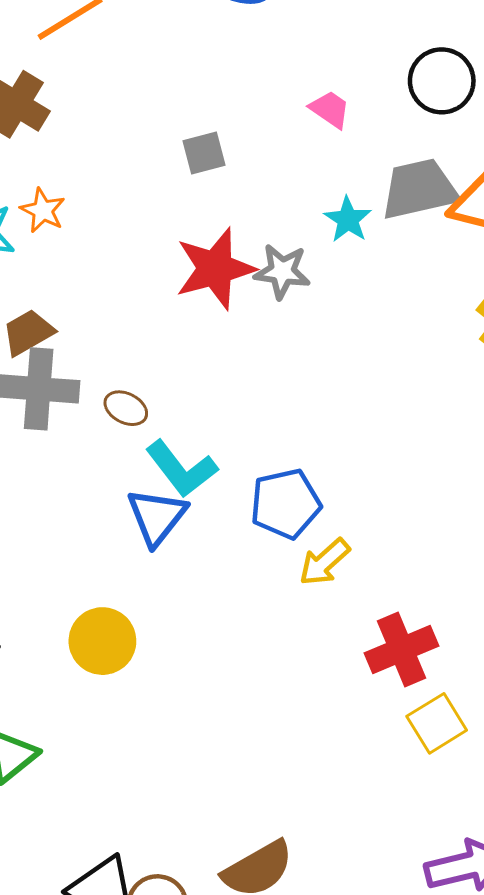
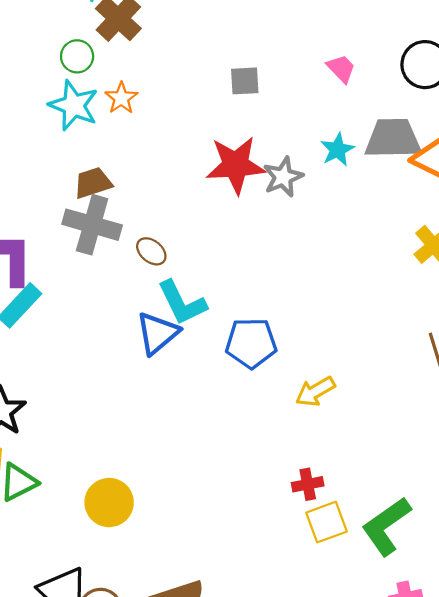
gray star: (282, 271) -> (283, 177), turned 30
yellow arrow: (324, 562) -> (315, 391), moved
yellow circle: (102, 641) -> (109, 503), moved
red cross: (402, 650) -> (308, 484), moved, size x0.6

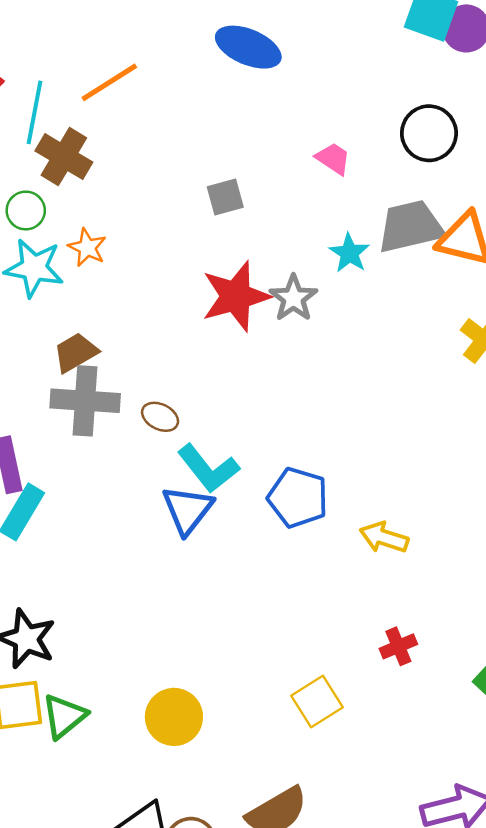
blue pentagon: (251, 343) -> (298, 498), turned 30
yellow arrow: (315, 391) -> (384, 538), turned 60
yellow square: (327, 522) -> (317, 701), moved

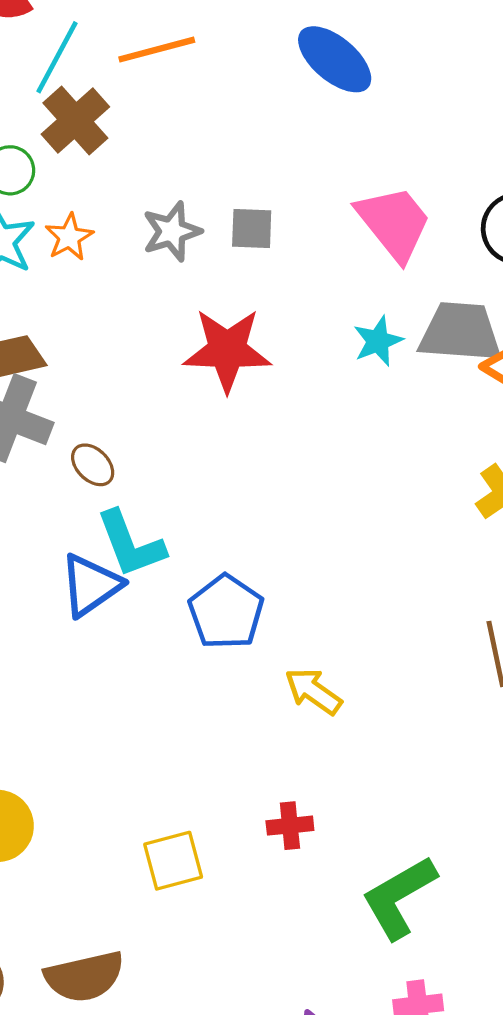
pink trapezoid: (333, 159) -> (394, 223), size x1.8
gray star: (293, 298) -> (172, 231), moved

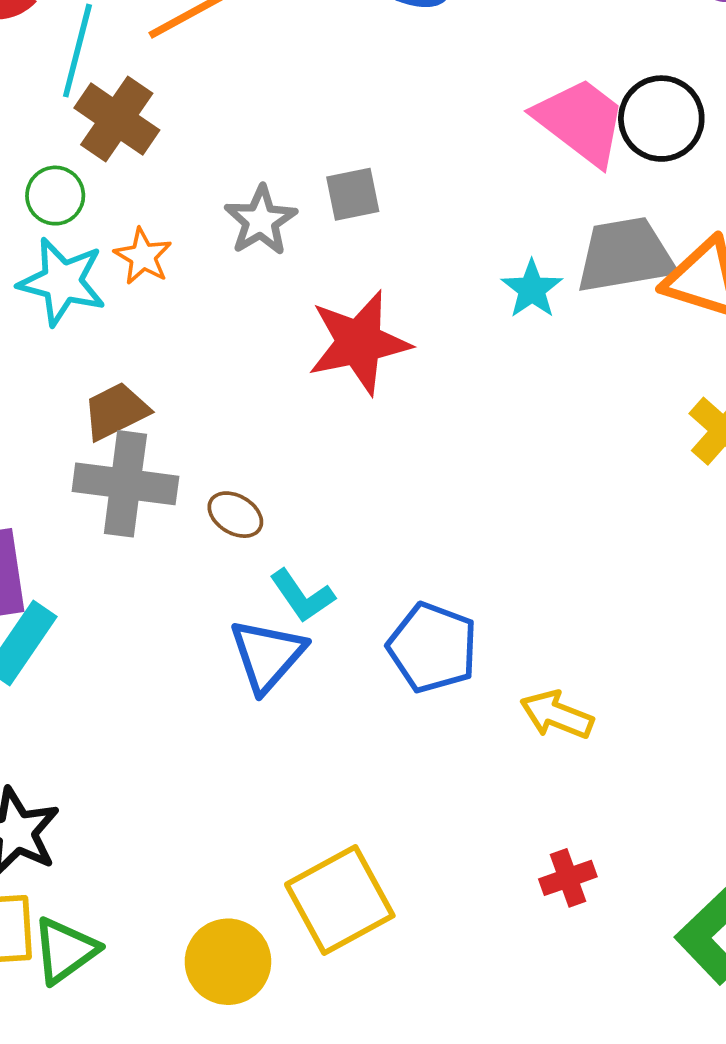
pink trapezoid: (394, 223) -> (581, 121), moved
cyan L-shape: (131, 544) -> (302, 596), size x0.7
yellow square: (173, 861) -> (340, 900), moved, size x1.4

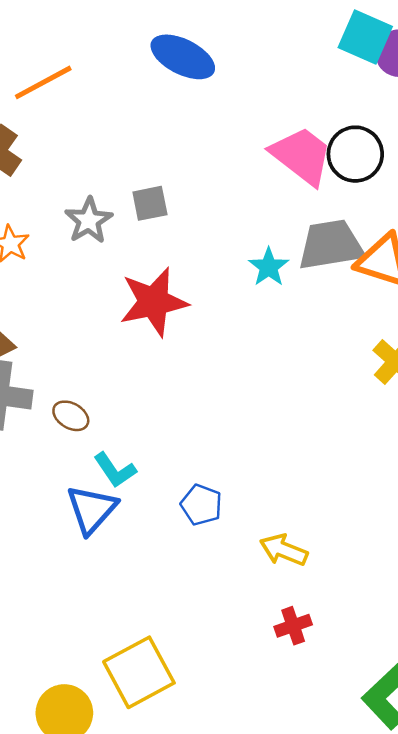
blue pentagon: (433, 648) -> (201, 505), size x0.7
red cross: (568, 878) -> (293, 626), moved

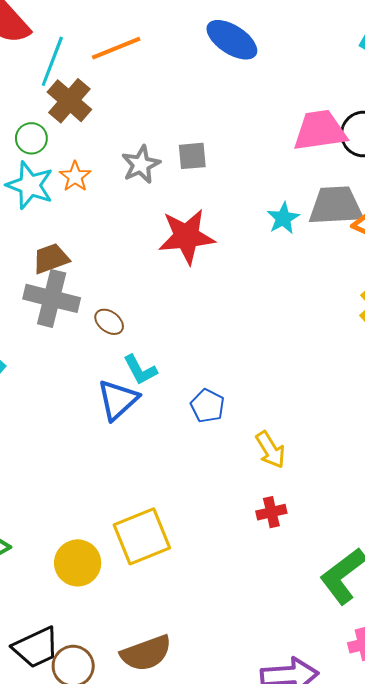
pink trapezoid: (302, 156) -> (320, 131), turned -52
yellow arrow: (284, 550) -> (270, 450), turned -150

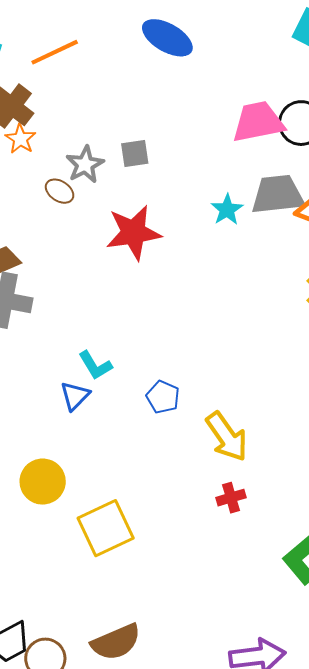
orange star: (75, 177) -> (20, 139), moved
brown ellipse: (109, 322) -> (60, 191), moved
blue triangle: (118, 400) -> (75, 396), size x0.7
yellow arrow: (270, 450) -> (227, 437), size x1.4
yellow circle: (78, 563) -> (43, 482), moved

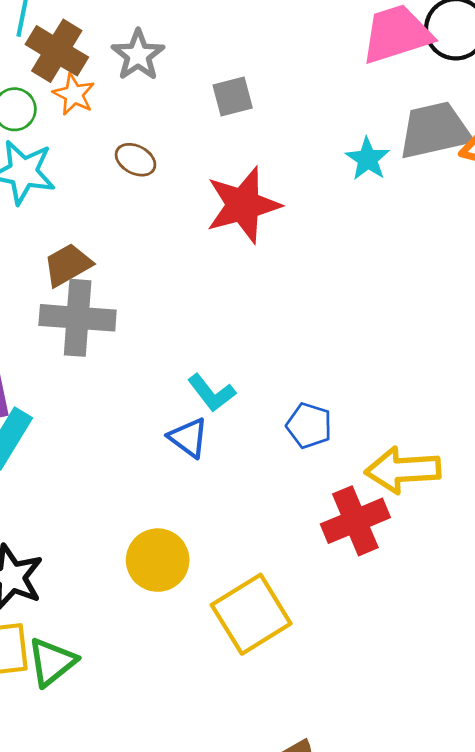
gray star: (85, 165) -> (138, 55), moved
blue triangle: (75, 396) -> (188, 438), turned -32
yellow arrow: (227, 437) -> (403, 470), turned 128
red cross: (231, 498) -> (355, 521), moved, size x1.6

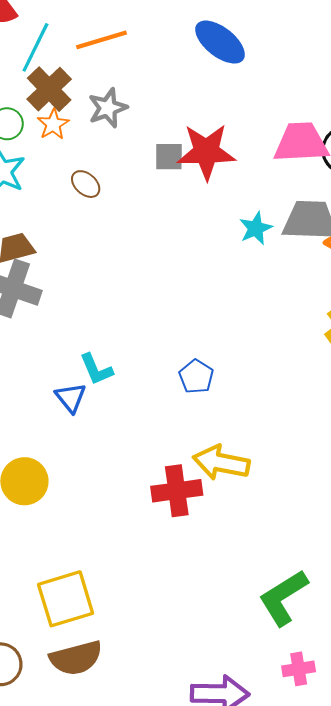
red star: (243, 205) -> (206, 152), moved
blue pentagon: (309, 426) -> (196, 376), moved
yellow square: (251, 614) -> (66, 599), moved

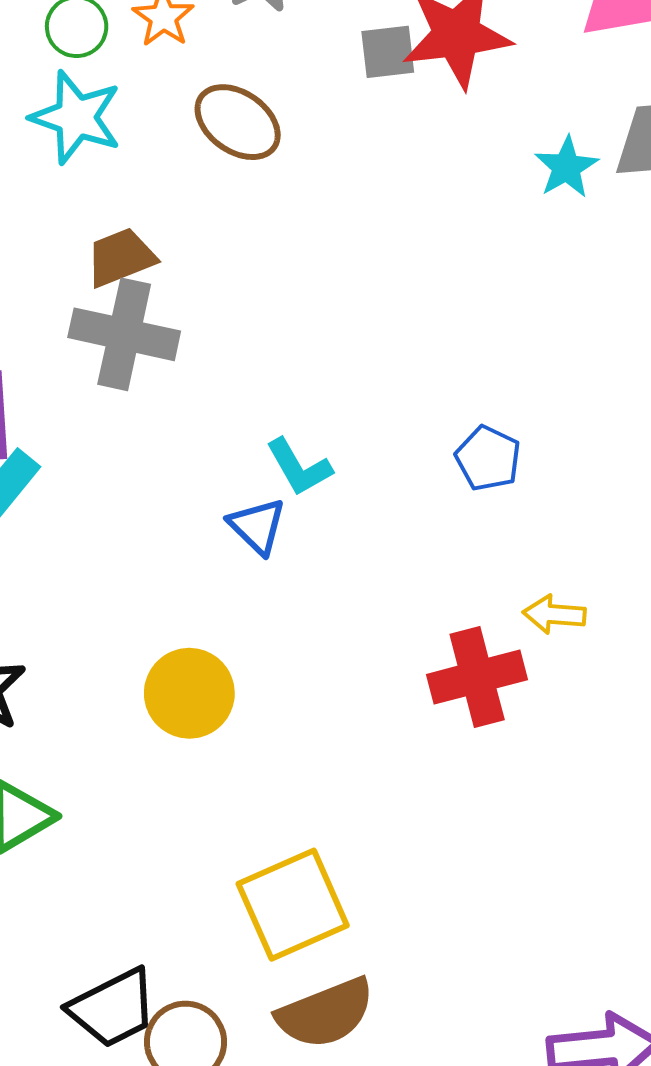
brown ellipse: (86, 184) -> (238, 122), size x1.5
yellow arrow: (221, 463) -> (554, 614), size x0.6

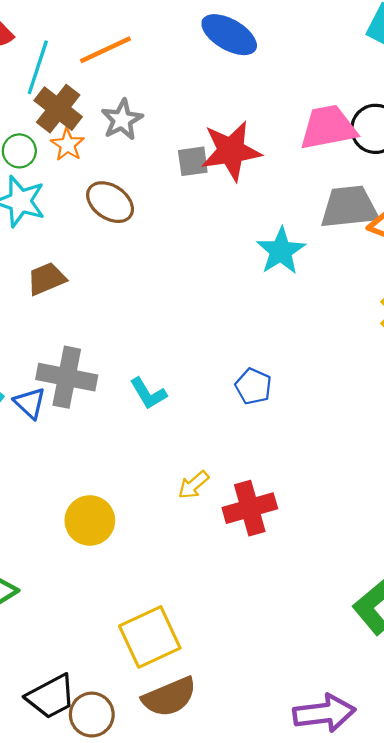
cyan star: (566, 167) -> (281, 251), moved, size x1.4
gray cross: (124, 334) -> (67, 377), moved
blue triangle: (257, 526) -> (30, 403), moved
yellow arrow: (554, 614) -> (193, 485), moved, turned -44

